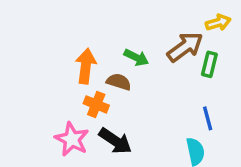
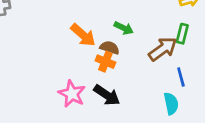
brown arrow: (185, 47) -> (163, 49), moved
orange arrow: (86, 66) -> (83, 35), turned 124
orange cross: (96, 104) -> (105, 62), moved

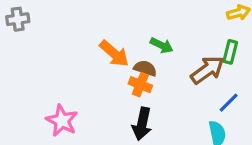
blue line: (181, 77) -> (229, 103), turned 60
pink star: (72, 94) -> (62, 121), moved
black arrow: (107, 95) -> (142, 124), turned 68

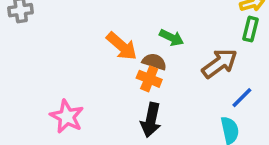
green rectangle: (230, 52) -> (250, 29), moved

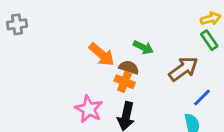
green rectangle: (250, 29) -> (209, 40), turned -48
pink star: (67, 117) -> (89, 109), moved

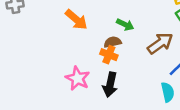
orange arrow: (102, 55) -> (76, 20), moved
brown semicircle: (129, 67) -> (113, 42), turned -30

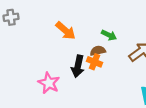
pink star: (78, 78) -> (49, 83), moved
black arrow: (110, 85) -> (78, 66), moved

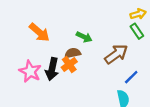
orange cross: (94, 62) -> (69, 64), turned 32
pink star: (49, 83) -> (30, 71), moved

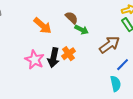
brown semicircle: (73, 53) -> (72, 18), moved, turned 56

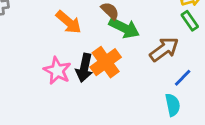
green arrow: (82, 30) -> (124, 28), size x1.5
orange cross: (69, 54) -> (106, 62), size x1.5

